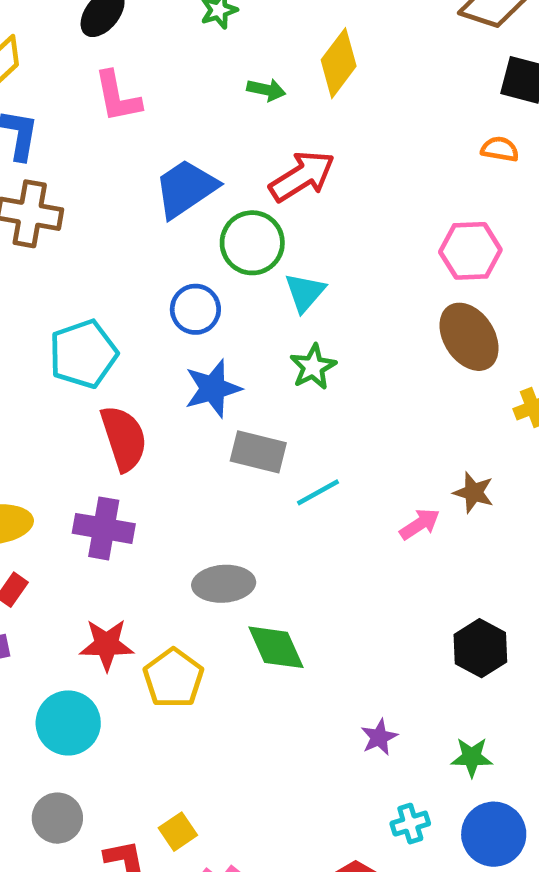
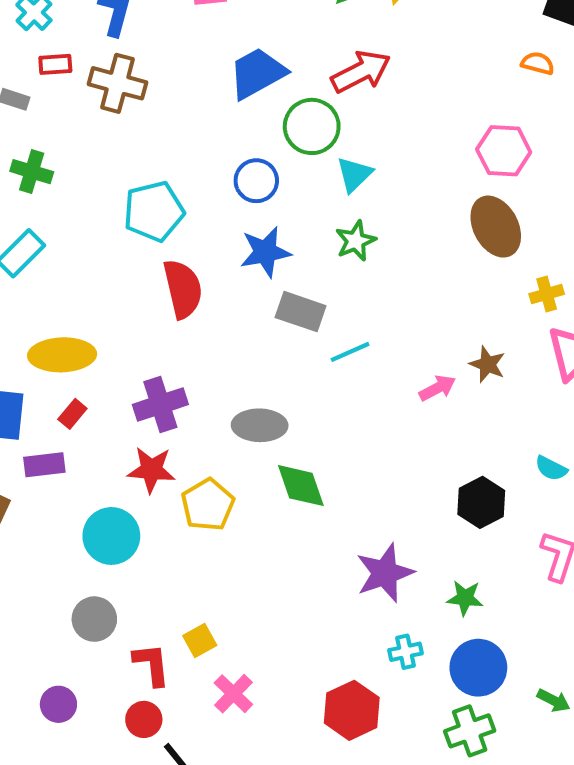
purple cross: (104, 528) -> (160, 405), moved, turned -33
purple star: (379, 737) -> (385, 573), size x1.8

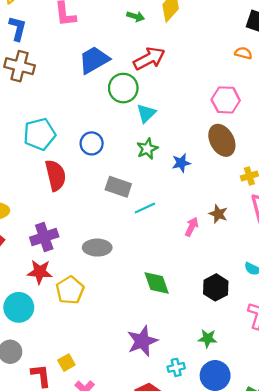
blue circle: (256, 181) -> (92, 143), moved
blue star: (265, 252) -> (181, 163), moved, size x0.7
pink arrow: (437, 388) -> (192, 227), turned -36
green diamond: (301, 486) -> (157, 283), moved
purple star: (385, 573) -> (142, 341), moved

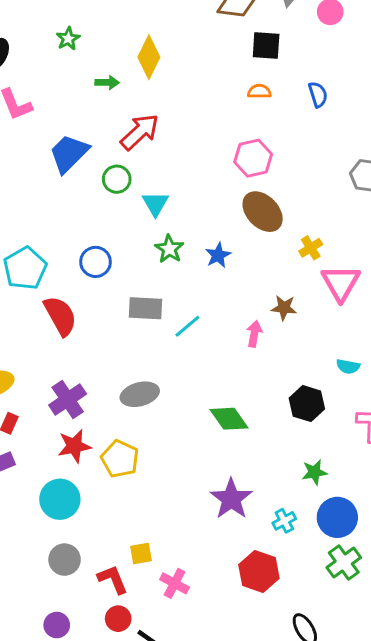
green circle: (123, 88) -> (117, 179), size x0.7
yellow square: (66, 363) -> (141, 554), turned 35

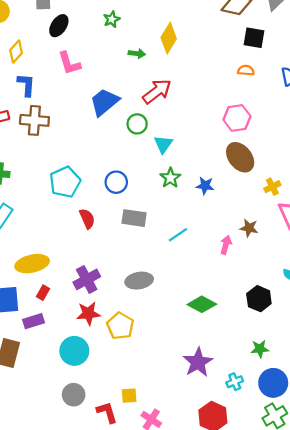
blue star: (218, 255) -> (205, 186), turned 30
gray rectangle: (145, 308) -> (134, 218), moved
red semicircle: (60, 316) -> (87, 219), size x0.7
green diamond: (229, 419) -> (202, 304), turned -32

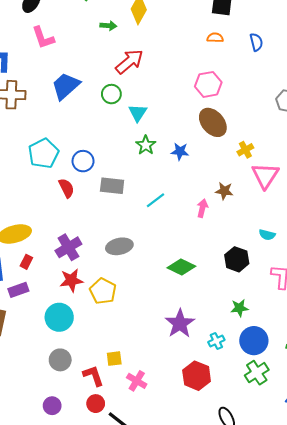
blue trapezoid: (104, 102) -> (66, 86), moved
blue circle: (116, 182) -> (83, 161), moved

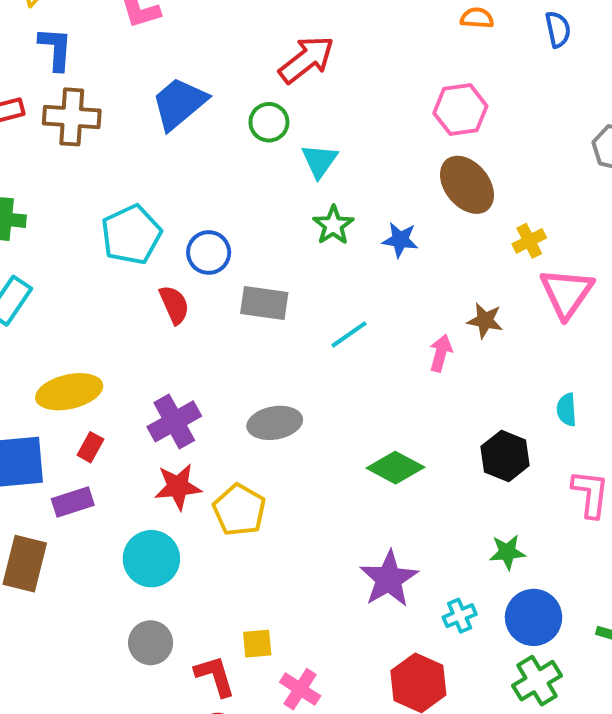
cyan semicircle: (267, 235) -> (567, 410), turned 70

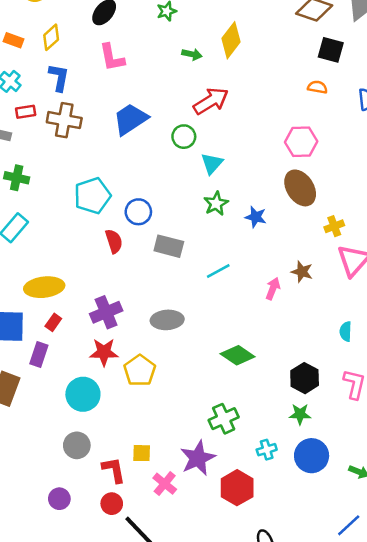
black hexagon: (505, 456) -> (305, 378), moved
purple rectangle: (73, 502) -> (39, 355), turned -60
purple star: (389, 579) -> (198, 458), moved
green cross: (537, 681) -> (224, 419), moved

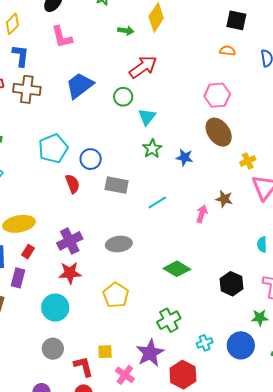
yellow pentagon: (140, 371) -> (116, 295), moved
green star: (300, 414) -> (260, 318), moved

